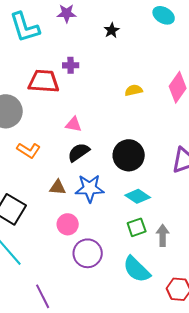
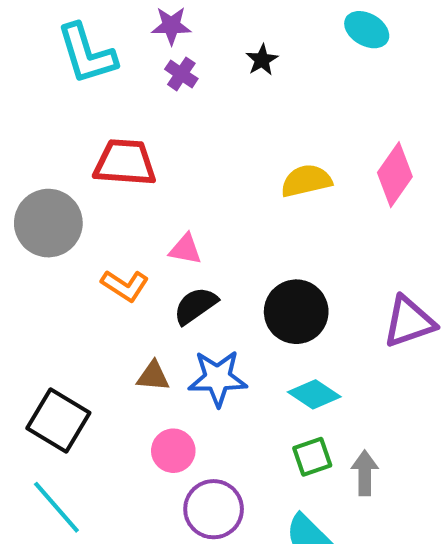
purple cross: (71, 65) -> (181, 74), moved, turned 35
yellow semicircle: (134, 90) -> (306, 181), size x1.4
orange L-shape: (29, 150) -> (125, 286), moved

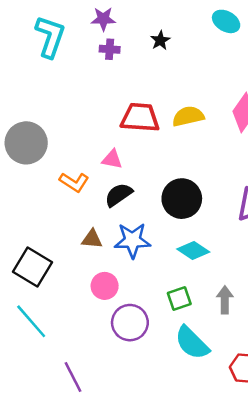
cyan L-shape: (87, 54) -> (50, 37), turned -144
purple cross: (181, 74) -> (110, 49), turned -30
red trapezoid: (125, 163) -> (140, 118), moved
green square: (312, 457) -> (179, 299), moved

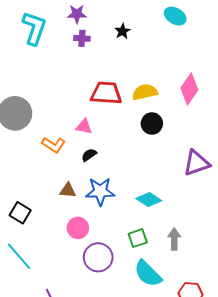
black semicircle: (119, 195) -> (89, 155), size x0.7
black circle: (182, 199) -> (152, 123), moved, size x0.7
black square: (32, 267) -> (20, 213), size x0.7

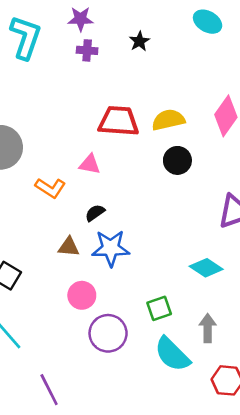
black semicircle: (89, 155) -> (95, 213), moved
cyan diamond: (149, 200) -> (206, 268), moved
gray arrow: (174, 239) -> (208, 328), moved

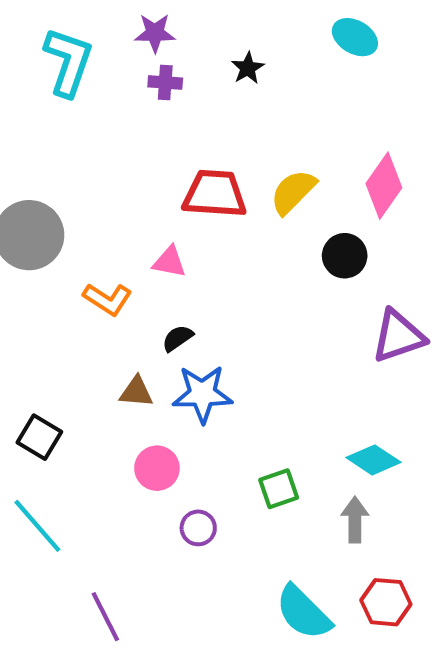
yellow semicircle: (168, 120) -> (293, 192), turned -32
black circle: (177, 160) -> (345, 256), moved
cyan diamond: (206, 268) -> (374, 460), moved
purple circle: (108, 333) -> (198, 528), size x0.6
cyan semicircle: (172, 354) -> (303, 613), moved

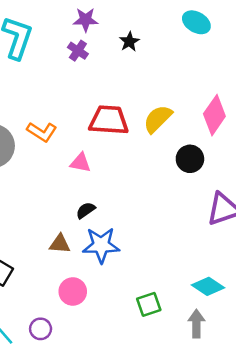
purple star: (155, 33) -> (86, 20), moved
purple cross: (165, 82) -> (78, 51), turned 30
orange L-shape: (107, 299) -> (42, 132), moved
purple circle: (198, 528) -> (41, 329), moved

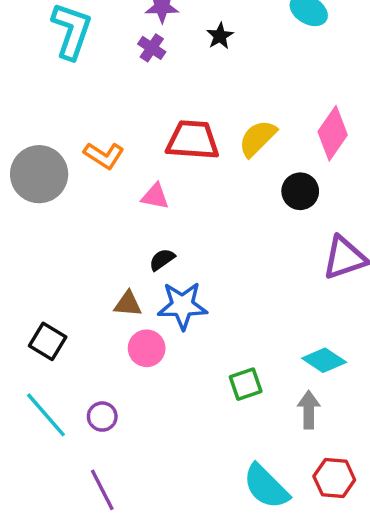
pink circle: (73, 291) -> (147, 348), moved

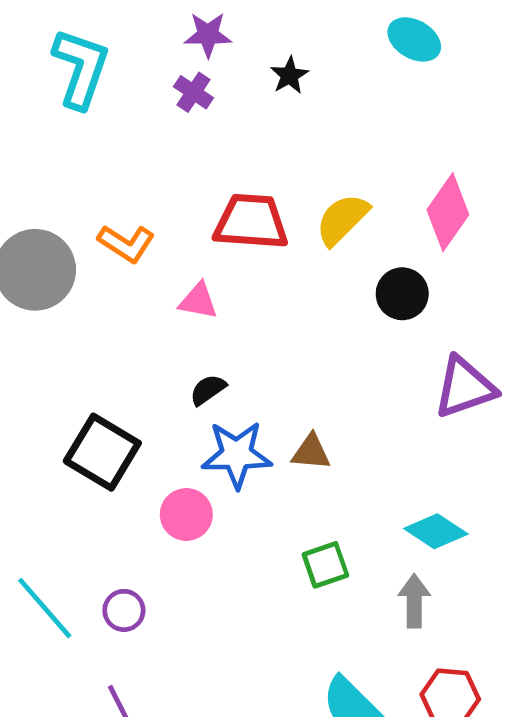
brown triangle: (128, 304) -> (311, 452), moved
black square: (48, 341) -> (102, 452), moved, size x1.4

